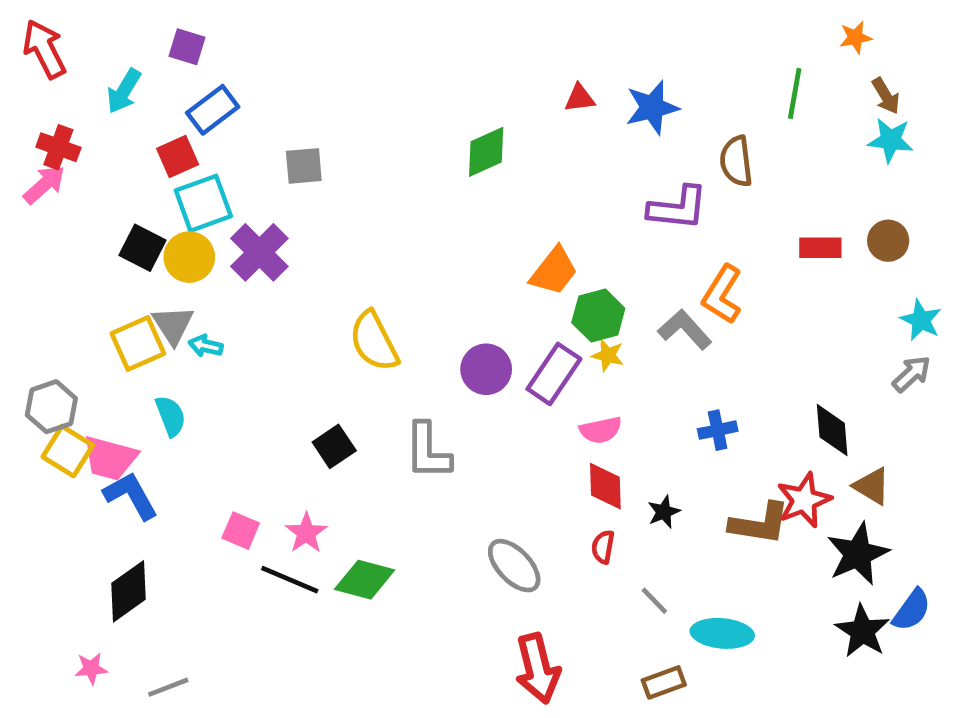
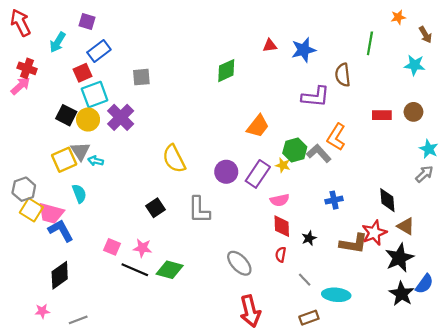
brown arrow: (886, 96) -> (425, 35), moved
green hexagon: (598, 316) -> (295, 150), moved
pink star: (306, 533) -> (142, 248), turned -30

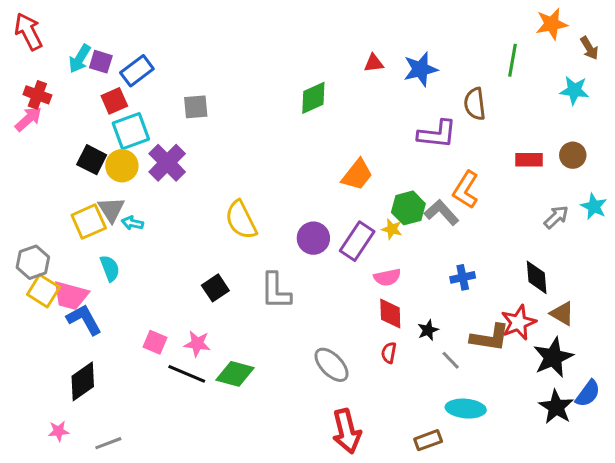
orange star: (398, 17) -> (552, 24), size x1.5
purple square: (87, 22) -> (101, 62), moved
gray arrow: (424, 174) -> (556, 217), moved
gray line: (305, 280) -> (451, 360), moved

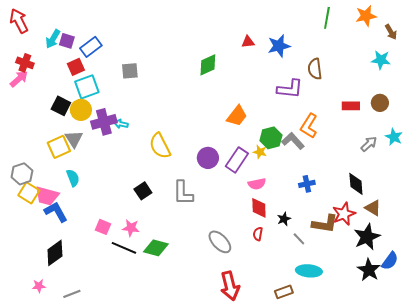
green line: (512, 60) -> (327, 18), moved
purple cross: (167, 163) -> (104, 122), moved, turned 30
cyan arrow: (132, 223) -> (121, 124), moved

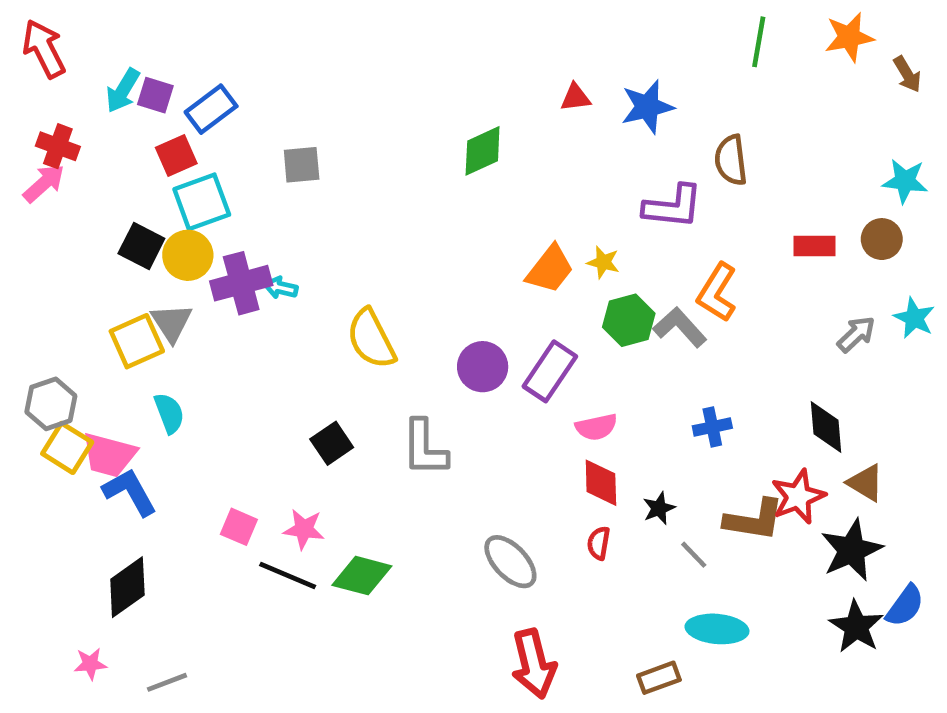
cyan star: (381, 60) -> (905, 181), moved
yellow star: (260, 152) -> (603, 262), moved

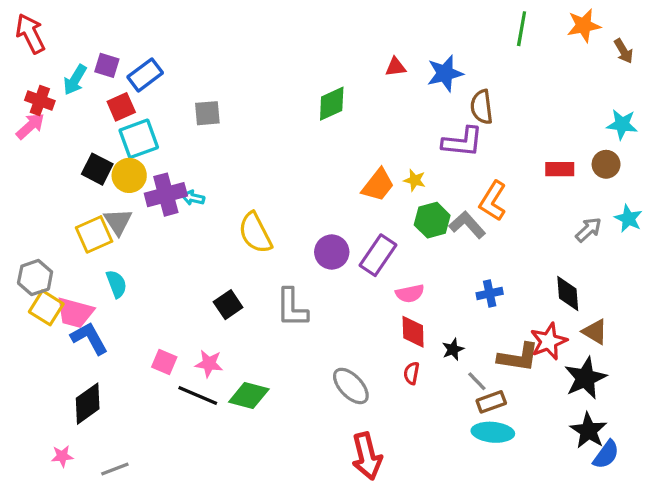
cyan arrow: (123, 91) -> (75, 80), moved
brown semicircle: (731, 160) -> (482, 107), moved
blue semicircle: (905, 606) -> (606, 455), moved
brown rectangle: (659, 678) -> (491, 402), moved

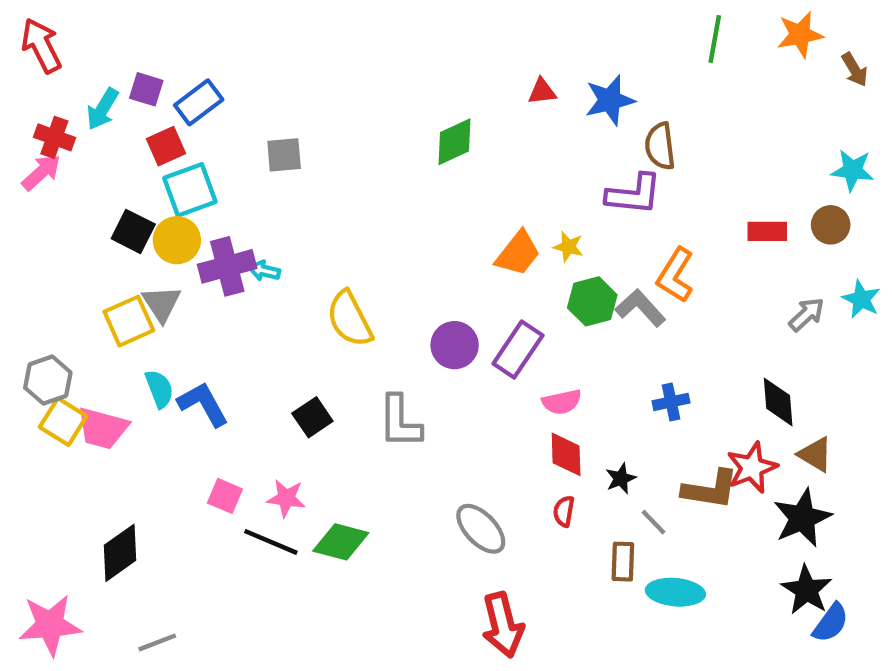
blue L-shape: (89, 338) -> (203, 404), moved
brown rectangle: (491, 402) -> (623, 562), moved, turned -68
pink star: (62, 456) -> (50, 625), moved, size x2.0

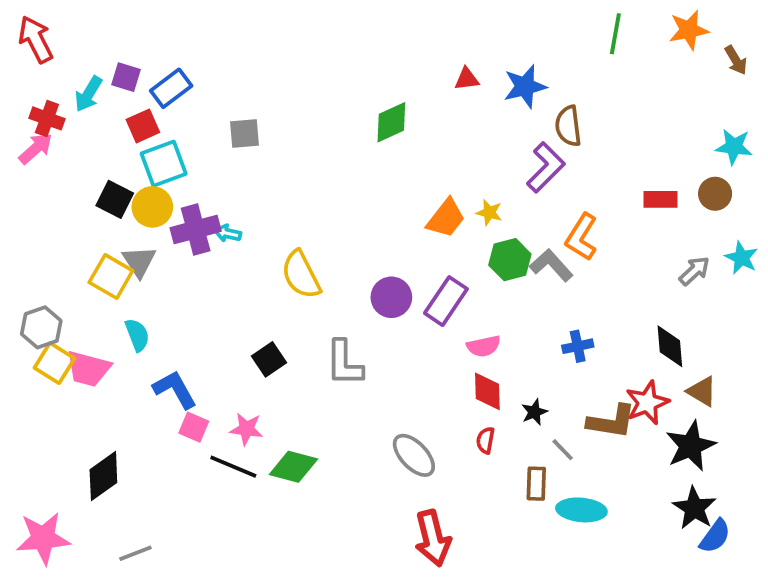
purple L-shape: (634, 194) -> (546, 167), turned -51
yellow square: (129, 321) -> (111, 277), turned -36
blue L-shape: (203, 404) -> (175, 389), moved

